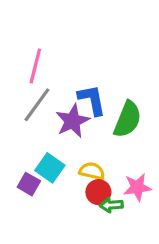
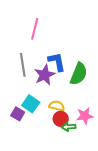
pink line: (35, 66) -> (35, 29), moved
gray line: (37, 105) -> (23, 65), turned -45

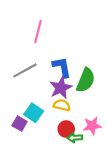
gray line: (23, 65) -> (25, 70), turned 70
purple star: (45, 75) -> (61, 88), moved
yellow semicircle: (57, 106) -> (62, 105), moved

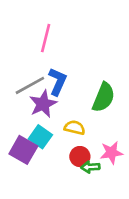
blue L-shape: (62, 67) -> (58, 82), moved, turned 35
purple star: (61, 88) -> (43, 104), moved
purple square: (20, 124) -> (23, 150), size x1.5

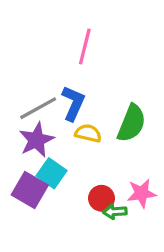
pink line: (46, 38) -> (85, 47), moved
purple star: (43, 104) -> (36, 140), moved
yellow semicircle: (75, 128) -> (88, 133), moved

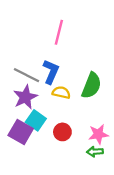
gray line: (38, 108) -> (26, 75), turned 56
red circle: (101, 198) -> (62, 132), moved
green arrow: (115, 212) -> (95, 152), moved

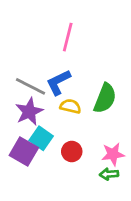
blue L-shape: (51, 72) -> (58, 82), turned -140

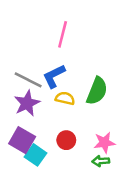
cyan square: (41, 138) -> (36, 155), moved

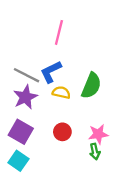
cyan square: (36, 155) -> (18, 161), moved
green arrow: (101, 161) -> (95, 152), turned -98

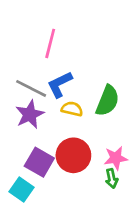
pink line: (59, 32) -> (50, 43), moved
purple square: (21, 132) -> (39, 162), moved
red circle: (62, 132) -> (73, 155), size x1.6

